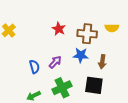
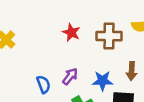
blue star: (81, 55) -> (103, 81), moved

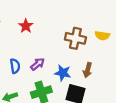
red star: (71, 32) -> (26, 26), moved

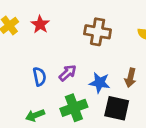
red star: (26, 26) -> (40, 24), moved
brown cross: (75, 38) -> (98, 32), moved

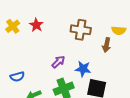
blue semicircle: (39, 77) -> (17, 77), moved, turned 88
brown arrow: (130, 78) -> (107, 45), moved

